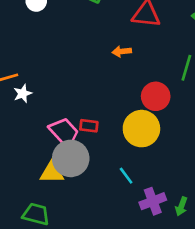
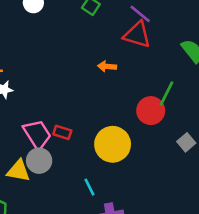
red circle: (156, 96) -> (151, 111), moved
gray circle: (71, 158) -> (39, 161), size x0.7

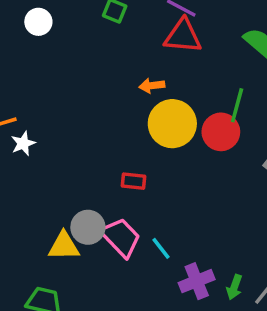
red rectangle: (62, 132) -> (133, 181), moved
pink trapezoid: (37, 134) -> (121, 237), moved
yellow circle: (113, 144) -> (172, 124), moved

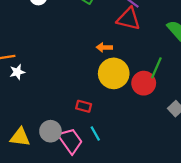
yellow triangle: (64, 246) -> (20, 137), moved
cyan line: (161, 248) -> (95, 133), moved

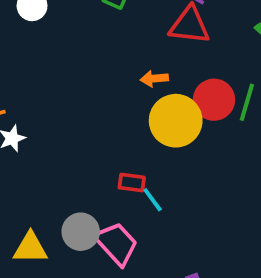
red circle: (144, 83) -> (214, 100), moved
cyan line: (95, 133) -> (153, 200), moved

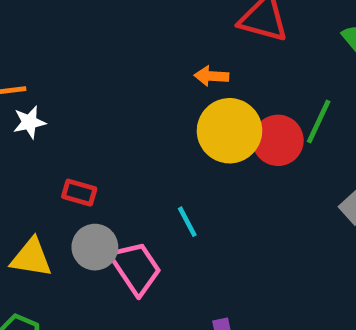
red circle: (214, 100) -> (278, 140), moved
red rectangle: (132, 183) -> (79, 193), moved

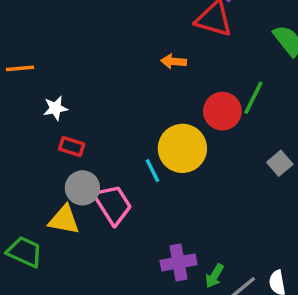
white star: (29, 122) -> (55, 108), moved
yellow circle: (229, 131) -> (182, 148), moved
yellow triangle: (31, 258) -> (64, 220), moved

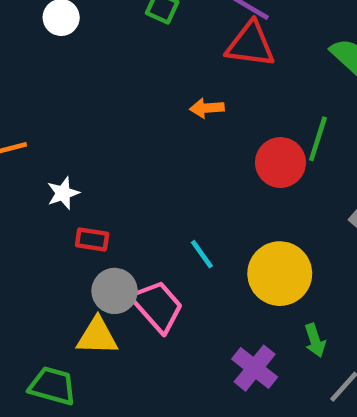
yellow circle: (182, 148) -> (280, 274), moved
purple cross: (179, 262) -> (255, 368), turned -32
green arrow: (214, 276) -> (315, 340), moved, turned -40

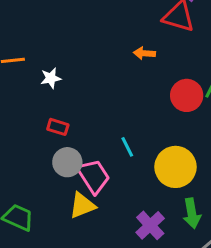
white star: (63, 193) -> (51, 78), moved
yellow triangle: (97, 336) -> (82, 205), moved, turned -32
green arrow: (315, 340) -> (192, 213), size x1.4

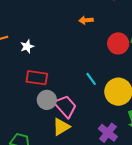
red rectangle: (58, 127) -> (37, 78), size x1.5
cyan line: (127, 147) -> (91, 79), moved

